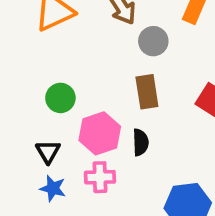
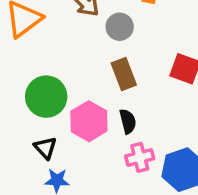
green circle: (60, 98) -> (46, 97), size x1.5
pink cross: (100, 177) -> (140, 157), moved

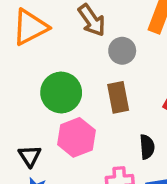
green circle: (46, 97) -> (61, 93), moved
black semicircle: (128, 121) -> (147, 147), moved

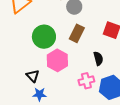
brown rectangle: (118, 97) -> (77, 33), turned 48

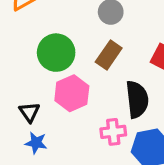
black semicircle: (98, 59) -> (137, 99), size x1.6

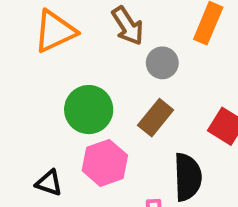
black triangle: (29, 112) -> (49, 183), turned -40

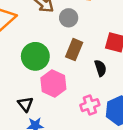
black semicircle: (188, 177) -> (100, 68), moved, size x0.6
black triangle: (49, 183) -> (25, 104), turned 49

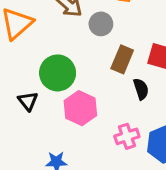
brown rectangle: (74, 50) -> (122, 59), moved
black triangle: (25, 104) -> (28, 101), moved

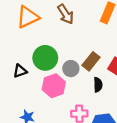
gray circle: (101, 24) -> (71, 69), moved
black triangle: (28, 101) -> (20, 71), turned 32

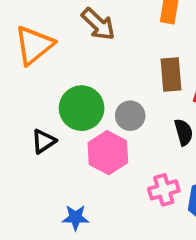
brown rectangle: (91, 61) -> (171, 75), moved, turned -30

